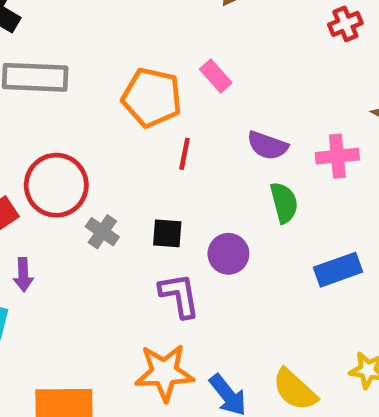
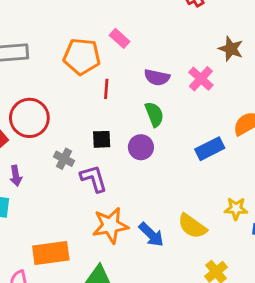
pink cross: (337, 156) -> (201, 79), turned -35
green semicircle: (284, 203) -> (154, 114), moved
gray cross: (102, 232) -> (64, 159), moved
purple L-shape: (179, 295) -> (94, 179), moved

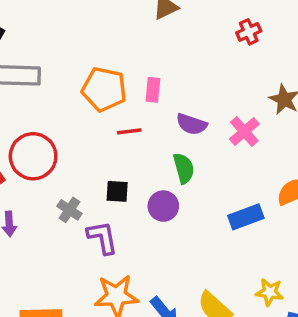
pink rectangle: (120, 38) -> (153, 90), moved, turned 48
red line: (106, 89) -> (129, 131), turned 72

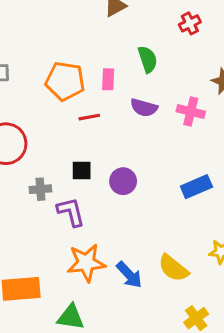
pink cross: (244, 132) -> (191, 111), turned -32
green semicircle: (184, 168) -> (148, 59), moved
gray cross: (69, 210) -> (40, 189), turned -35

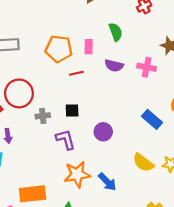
purple circle: (123, 181) -> (103, 132), moved
blue rectangle: (196, 187) -> (152, 119), turned 66
gray cross: (40, 189) -> (43, 116), moved
yellow semicircle: (173, 268) -> (143, 163), moved

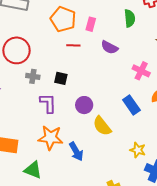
green semicircle: (116, 32) -> (130, 18), moved
pink cross: (147, 67) -> (141, 71), moved
yellow semicircle: (143, 163) -> (102, 126), moved

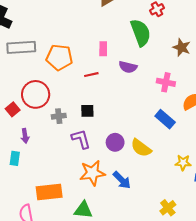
green semicircle: (130, 18) -> (141, 33), size x1.5
orange pentagon: (63, 19) -> (59, 57), moved
purple circle: (84, 105) -> (115, 142), moved

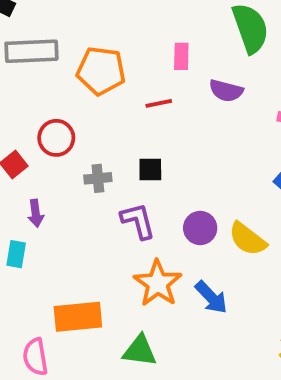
red circle: (36, 94) -> (56, 138), size x0.7
orange star: (92, 173) -> (158, 283), turned -30

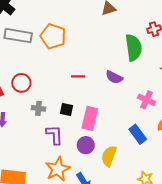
pink rectangle: (181, 56) -> (90, 118), moved, size x1.6
orange pentagon: (101, 71) -> (53, 36), moved
yellow semicircle: (247, 239) -> (109, 156), turned 60

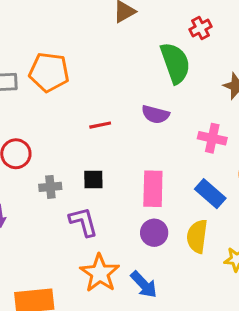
pink rectangle: (90, 118) -> (153, 189), moved
purple circle: (86, 145) -> (154, 233), moved
yellow semicircle: (109, 156) -> (197, 236), moved

